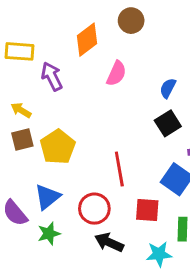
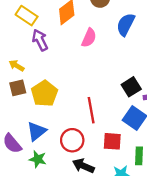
yellow rectangle: (19, 51) -> (27, 16), moved, turned 30
blue semicircle: (168, 88) -> (126, 24), moved, size x1.5
black square: (168, 123) -> (131, 87), moved
green star: (49, 234) -> (38, 159), turned 30

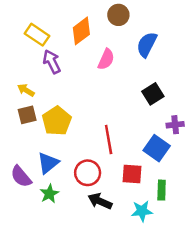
black square: (131, 87) -> (153, 94), moved
green star: (38, 159) -> (49, 194), turned 30

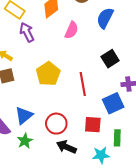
yellow pentagon: (57, 121) -> (48, 74), moved
red line: (109, 139) -> (83, 84), moved
blue square: (157, 148) -> (113, 103), turned 30

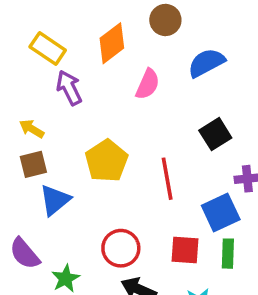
blue semicircle: (105, 18) -> (206, 63), turned 35
blue triangle: (24, 115) -> (55, 200), moved
green rectangle: (117, 138) -> (228, 254), moved

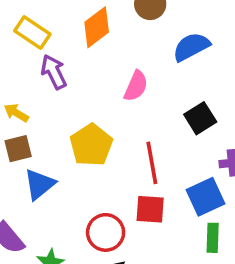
pink semicircle: (148, 84) -> (136, 86), moved
red square: (185, 250) -> (150, 209), moved

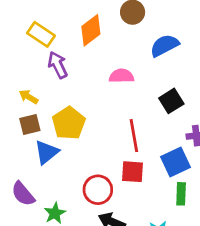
pink semicircle: (136, 86) -> (121, 76), turned -115
yellow pentagon: (91, 145) -> (69, 123), moved

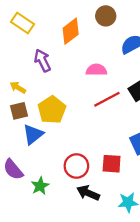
yellow rectangle: (41, 34) -> (22, 23), moved
red line: (134, 136) -> (107, 99), moved, turned 72
red square: (133, 172) -> (112, 164), moved

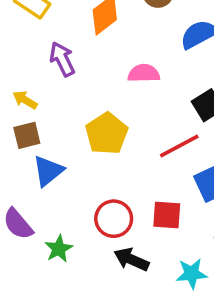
red line: (107, 99) -> (179, 146), moved
yellow pentagon: (52, 110) -> (107, 134), moved

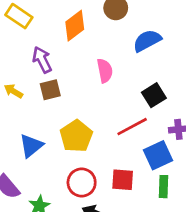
pink semicircle: (144, 73) -> (105, 71), turned 80
yellow pentagon: (107, 134) -> (76, 136), moved
brown square: (27, 135) -> (50, 90), moved

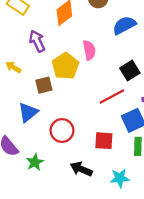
brown square: (50, 90) -> (44, 85), moved
yellow pentagon: (76, 136) -> (65, 66), moved
red circle: (82, 183) -> (62, 131), moved

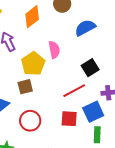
brown square: (44, 85) -> (25, 87), moved
red square: (104, 141) -> (69, 119), moved

